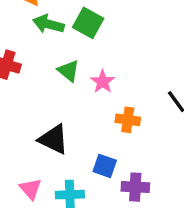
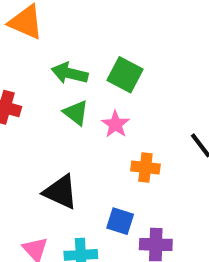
green square: (88, 23) -> (125, 75), moved
green arrow: (48, 24) -> (70, 73), moved

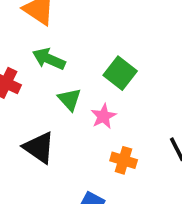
green arrow: (70, 73) -> (49, 59), moved
black triangle: (61, 192) -> (39, 148), moved

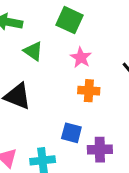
pink star: (103, 116) -> (81, 58), moved

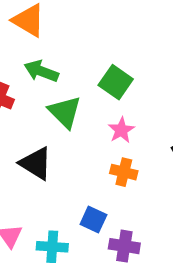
green triangle: (33, 51) -> (65, 112), size x1.4

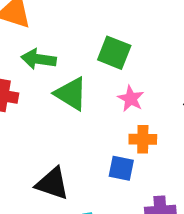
black triangle: (36, 163) -> (52, 184), moved
blue square: (93, 220) -> (121, 168), moved

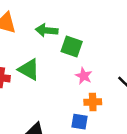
green arrow: (39, 59) -> (47, 30), moved
green triangle: (71, 94) -> (29, 69), moved

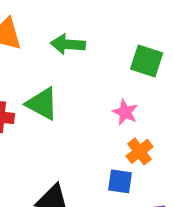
green square: (72, 46) -> (147, 61), moved
orange cross: (93, 102) -> (140, 151), turned -35

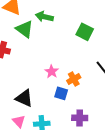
green triangle: (42, 104) -> (25, 29), moved
pink star: (125, 112) -> (52, 72), moved

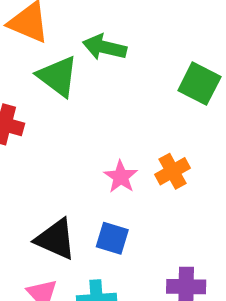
orange cross: (74, 79) -> (173, 171), moved
blue square: (61, 93) -> (112, 238), moved

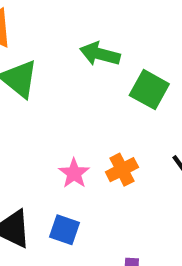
green arrow: (104, 47) -> (100, 54), moved

